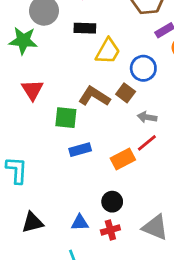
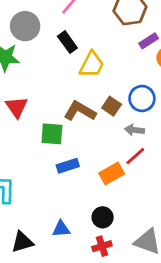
black rectangle: (85, 28) -> (67, 42), turned 55
blue circle: (143, 68) -> (142, 98), moved
blue triangle: (80, 223) -> (61, 229), moved

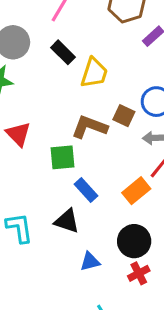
blue rectangle: (68, 166) -> (86, 190), turned 75
black circle: (103, 217) -> (134, 241), size x1.4
black triangle: (22, 242) -> (67, 221), moved, turned 45

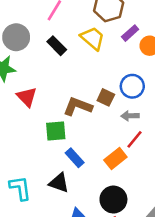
yellow trapezoid: (94, 73) -> (93, 38), moved, turned -68
red triangle: (18, 134) -> (27, 97), moved

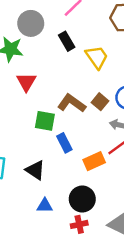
yellow trapezoid: (93, 38) -> (97, 57), moved
blue rectangle: (75, 158) -> (64, 143), moved

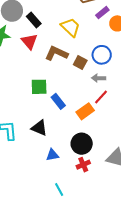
black rectangle: (67, 41) -> (34, 20), moved
red triangle: (26, 82) -> (29, 41), moved
brown L-shape: (72, 103) -> (56, 53), moved

